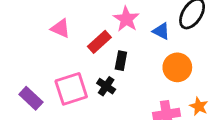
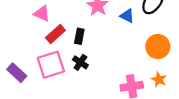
red rectangle: (99, 42) -> (55, 34), moved
black rectangle: (121, 61) -> (79, 36), moved
orange circle: (177, 67) -> (158, 47), moved

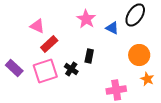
black rectangle: (79, 36) -> (89, 56), moved
purple rectangle: (17, 73) -> (14, 68), moved
orange star: (159, 79) -> (147, 79), moved

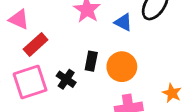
orange circle: (139, 55) -> (122, 67), moved

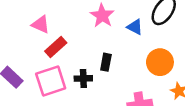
orange circle: (122, 67) -> (160, 62), moved
black cross: (66, 79) -> (83, 78), turned -36

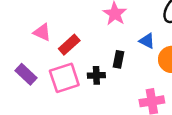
pink triangle: (41, 24) -> (42, 32), moved
blue triangle: (135, 27) -> (147, 41), moved

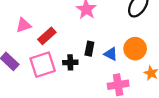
pink triangle: (42, 32) -> (24, 25), turned -42
blue triangle: (147, 41) -> (111, 54), moved

